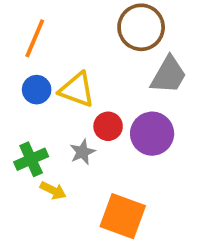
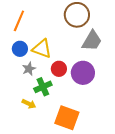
gray star: (82, 152) -> (29, 69), moved
green cross: (31, 159) -> (43, 87), moved

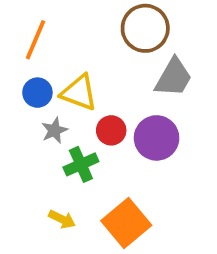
yellow arrow: (29, 104) -> (62, 219), moved
orange square: (67, 118) -> (126, 223), turned 30

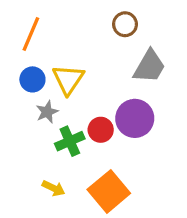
brown circle: (145, 28) -> (125, 24), size x0.6
yellow triangle: (79, 93) -> (68, 79), turned 44
red circle: (111, 130) -> (101, 130), moved

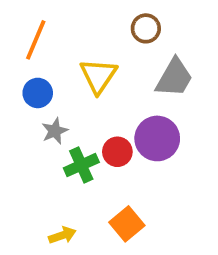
yellow triangle: (68, 79) -> (98, 76), moved
yellow arrow: (54, 188) -> (62, 235), moved, turned -45
orange square: (109, 191) -> (127, 224), size x0.7

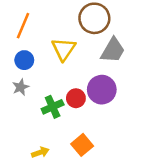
brown circle: (146, 28) -> (94, 18), size x1.6
gray star: (55, 131) -> (21, 87), moved

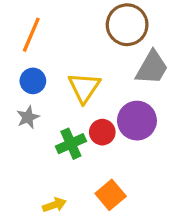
yellow triangle: (64, 49) -> (84, 88), moved

